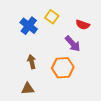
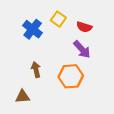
red semicircle: (83, 25) -> (84, 27), moved
brown triangle: (28, 89) -> (22, 97), moved

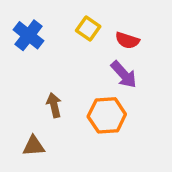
blue cross: (33, 29) -> (29, 35), moved

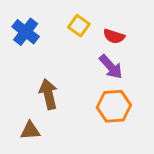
brown arrow: (54, 105) -> (48, 94), size x1.4
orange hexagon: (107, 115) -> (114, 106), moved

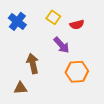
red semicircle: (114, 36) -> (77, 25), turned -32
purple arrow: (111, 67) -> (61, 45), moved

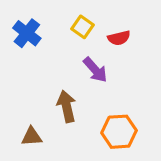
brown arrow: (33, 64) -> (67, 106), moved
orange hexagon: (77, 72) -> (119, 132), moved

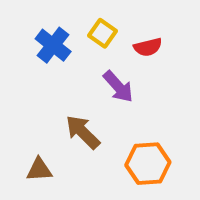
blue cross: (27, 33) -> (53, 45), moved
brown arrow: (67, 106) -> (83, 132), turned -32

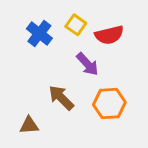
red semicircle: (148, 47) -> (109, 35), size x1.4
orange hexagon: (148, 164) -> (109, 103), moved

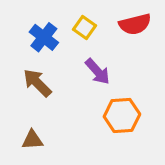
red semicircle: (109, 35) -> (135, 24), moved
brown arrow: (61, 98) -> (37, 83), moved

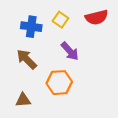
blue cross: (44, 37) -> (31, 27), turned -30
orange hexagon: (122, 115) -> (59, 83), moved

